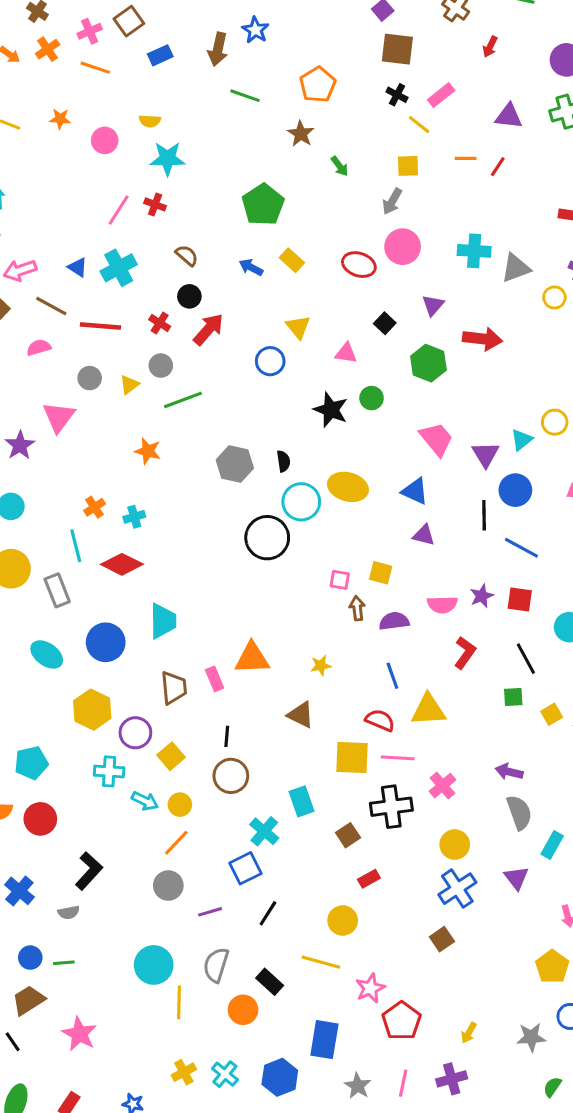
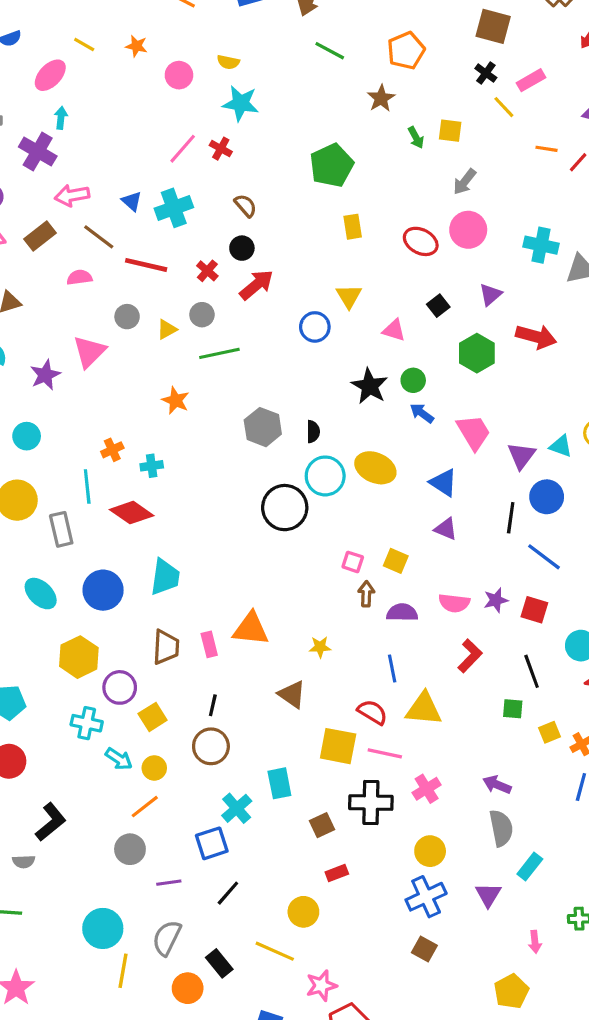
yellow square: (408, 166) -> (450, 131), moved
yellow rectangle: (292, 260) -> (353, 227), turned 30
blue arrow: (251, 267) -> (422, 413), moved
cyan triangle: (522, 440) -> (561, 446), turned 50
brown square: (442, 939) -> (424, 949), moved, turned -35

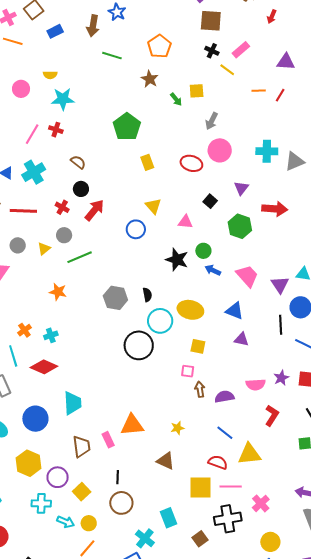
yellow square: (396, 561) -> (198, 346), moved
blue line: (392, 668) -> (225, 433), turned -30

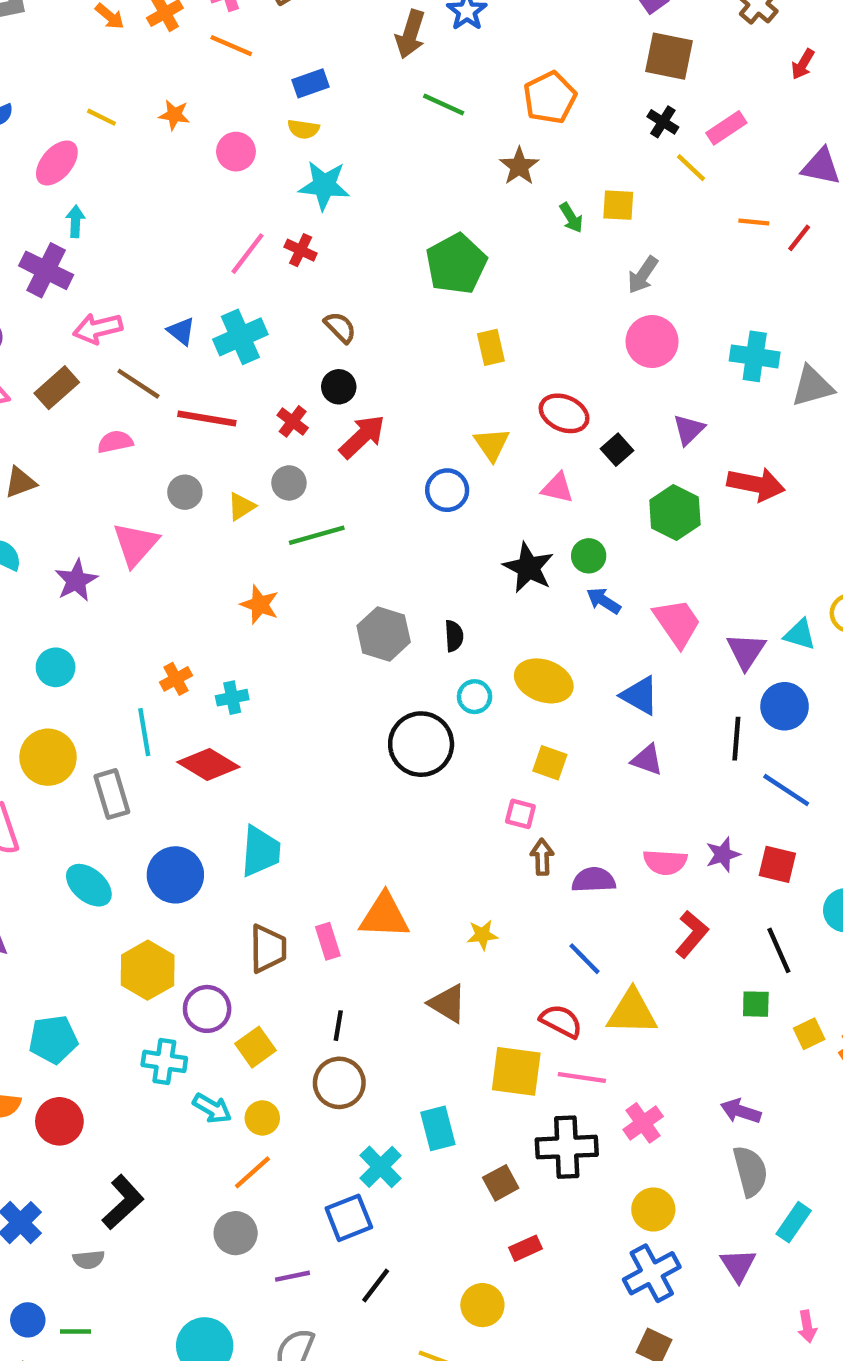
blue rectangle: (55, 31) -> (311, 83), moved
red ellipse: (191, 163) -> (564, 413), moved
cyan circle: (160, 321) -> (475, 697), size x0.6

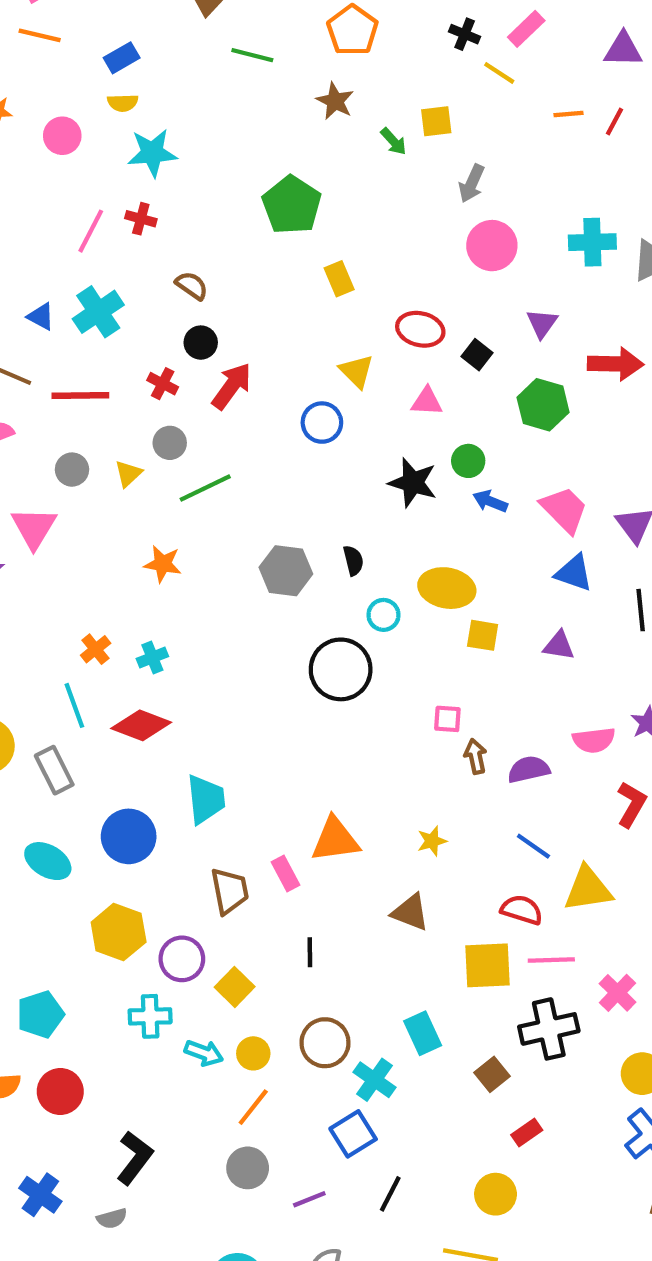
blue triangle: (640, 695) -> (574, 573), moved
yellow square: (550, 763) -> (483, 635), moved
brown circle: (339, 1083) -> (325, 1043), moved

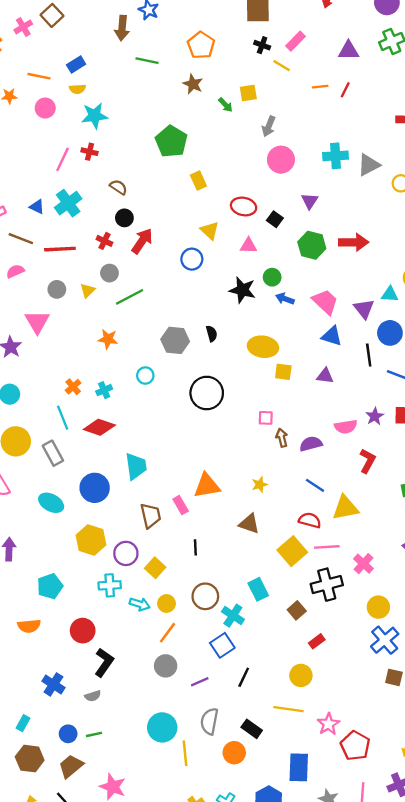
orange line: (40, 35) -> (39, 76), moved
red arrow: (616, 364) -> (354, 242), moved
cyan circle: (383, 615) -> (145, 376), moved
yellow square: (488, 965) -> (292, 551), turned -36
red circle: (60, 1091) -> (83, 631), moved

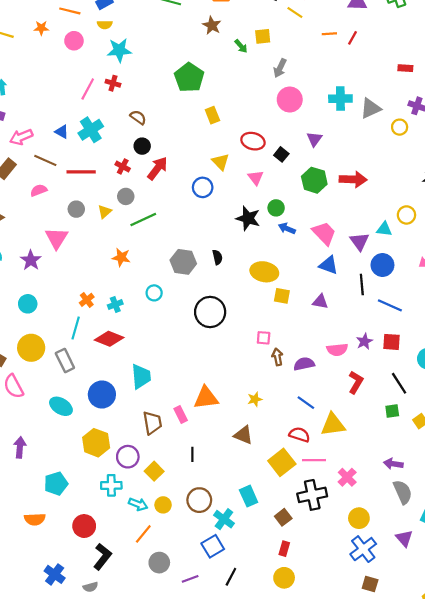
pink triangle: (248, 246) -> (256, 178), turned 49
cyan line: (63, 418) -> (76, 328), turned 35
orange line: (168, 633) -> (143, 534), moved
red rectangle: (317, 641) -> (284, 549), moved, turned -40

